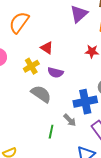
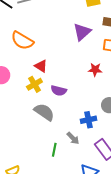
orange semicircle: (19, 22) -> (22, 41), turned -95
red triangle: (47, 48) -> (41, 66), moved
blue cross: (85, 102) -> (88, 120), size x0.7

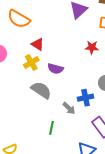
gray arrow: (73, 138) -> (69, 108), moved

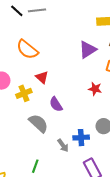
yellow cross: (31, 63) -> (24, 93), moved
purple semicircle: (55, 69) -> (56, 104), turned 35
green line: (52, 128) -> (35, 166), moved

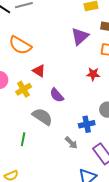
gray arrow: (63, 145) -> (71, 143), moved
green line: (35, 166) -> (23, 139), moved

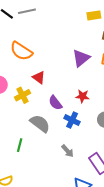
purple triangle: (80, 36) -> (81, 58), moved
red star: (93, 74) -> (82, 96), moved
blue cross: (87, 124) -> (72, 120), moved, turned 35

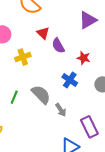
yellow cross: (22, 95) -> (23, 57), moved
purple semicircle: (55, 103) -> (58, 46), moved
gray semicircle: (40, 123) -> (41, 94), moved

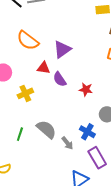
purple triangle: (88, 20) -> (62, 49), moved
red triangle: (43, 33) -> (44, 68), turned -32
blue cross: (70, 80) -> (87, 132), moved

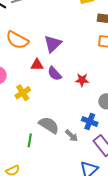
green line: (20, 134) -> (30, 140), moved

